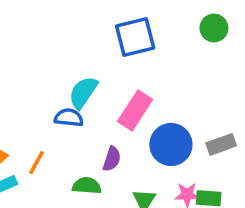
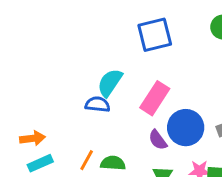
purple semicircle: (112, 159) -> (158, 140), moved, turned 125
orange line: (37, 162) -> (87, 160), moved

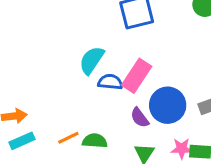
blue semicircle: (97, 104) -> (110, 82), moved
orange line: (87, 160) -> (68, 138), turned 35

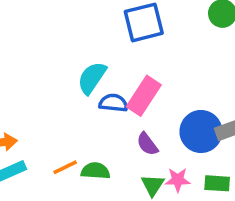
blue circle: (168, 105) -> (201, 131), moved
pink star: (182, 149) -> (178, 180), moved

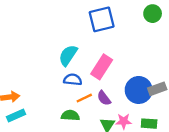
blue semicircle: (113, 103) -> (73, 80), moved
orange line: (65, 167) -> (84, 98), moved

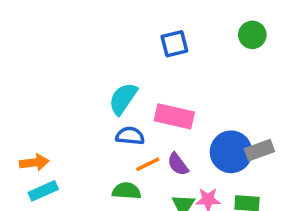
blue square: (102, 19) -> (174, 44), size x0.7
pink rectangle: (102, 67) -> (174, 116), turned 70

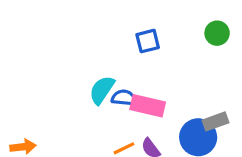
blue semicircle: (130, 136) -> (124, 98), moved
gray rectangle: (259, 150) -> (215, 121), moved

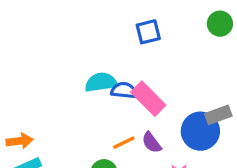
cyan semicircle: (102, 90) -> (101, 82), turned 48
pink rectangle: (148, 106) -> (148, 99), turned 32

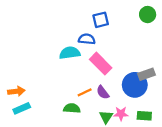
blue semicircle: (124, 90) -> (87, 39), moved

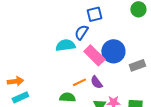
blue semicircle: (87, 39) -> (81, 32), turned -63
blue circle: (135, 85) -> (113, 51), moved

